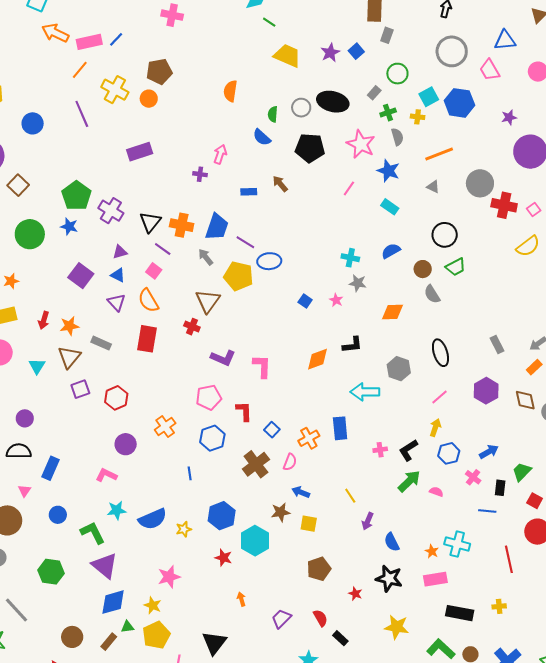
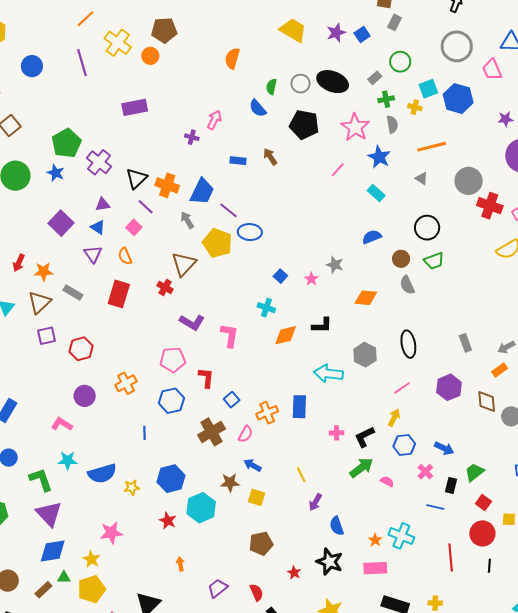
cyan cross: (350, 258) -> (266, 308), moved
orange semicircle: (148, 300) -> (125, 256), size x0.7
blue arrow: (489, 452) -> (444, 448), turned 48

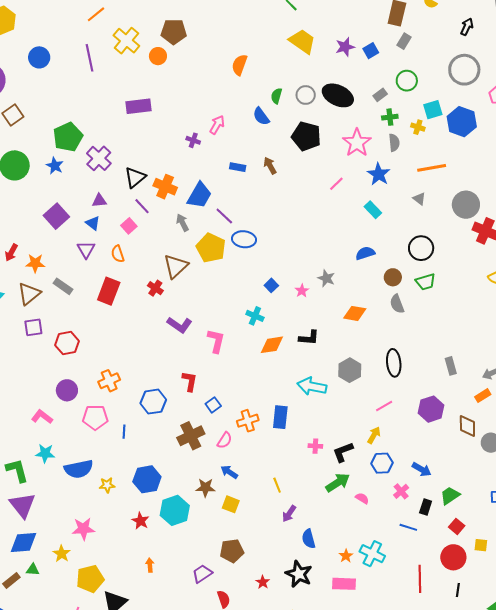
pink pentagon: (173, 360) -> (95, 417), moved
purple trapezoid: (218, 588) -> (202, 574), moved
yellow pentagon: (92, 589) -> (90, 579), moved

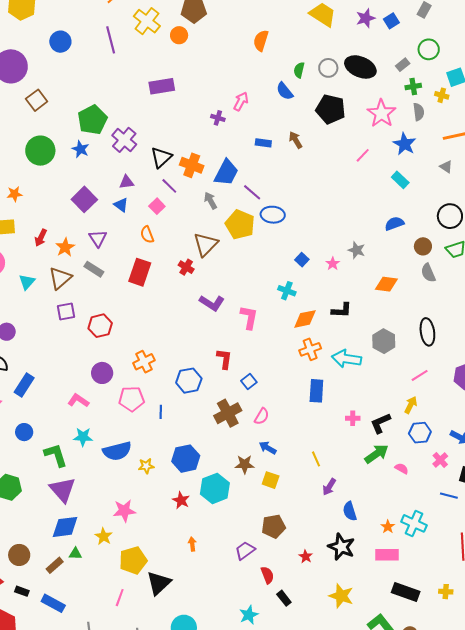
purple triangle: (86, 250) -> (98, 238), moved
orange star: (35, 263) -> (65, 247), turned -30
orange cross: (248, 421) -> (310, 349), moved

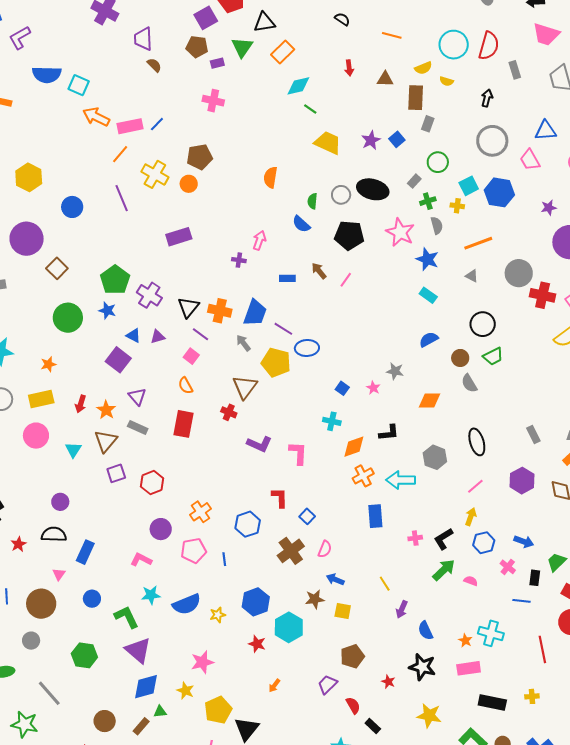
pink line: (363, 155) -> (346, 280), moved
blue triangle: (121, 205) -> (133, 336), moved
orange arrow: (192, 544) -> (274, 686), turned -128

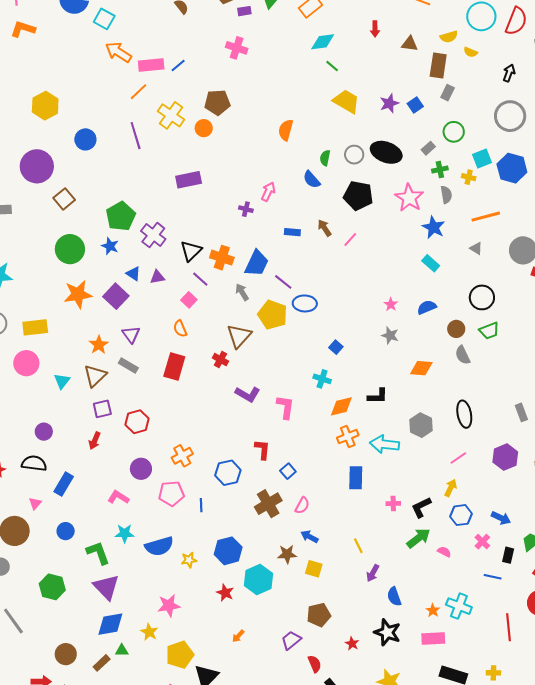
orange star: (48, 364) -> (78, 294), moved, size x1.8
pink star: (373, 388) -> (391, 304), moved
red arrow: (81, 404) -> (95, 441), moved

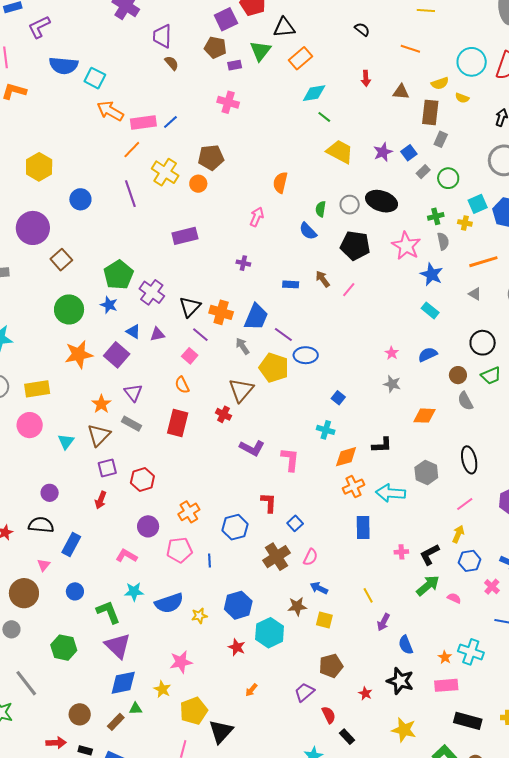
gray rectangle: (428, 148) -> (423, 172), moved
pink arrow: (268, 192) -> (257, 217), moved

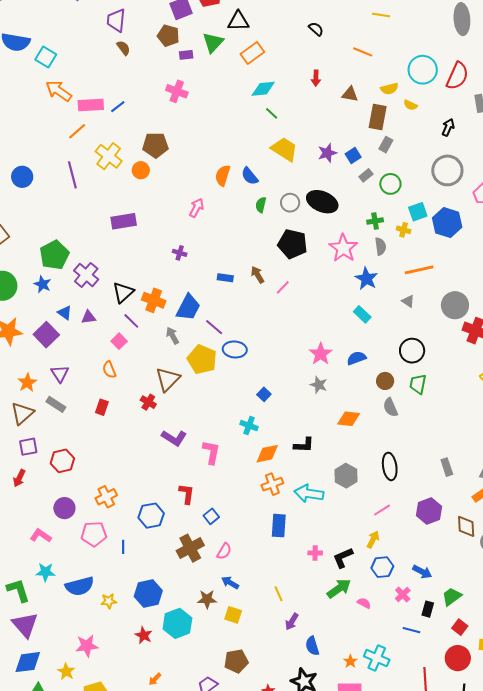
blue semicircle: (308, 231) -> (250, 176), moved
pink star: (392, 353) -> (321, 354), size x1.6
green trapezoid: (491, 376) -> (418, 384), turned 120
red rectangle: (178, 423) -> (102, 407), size x0.6

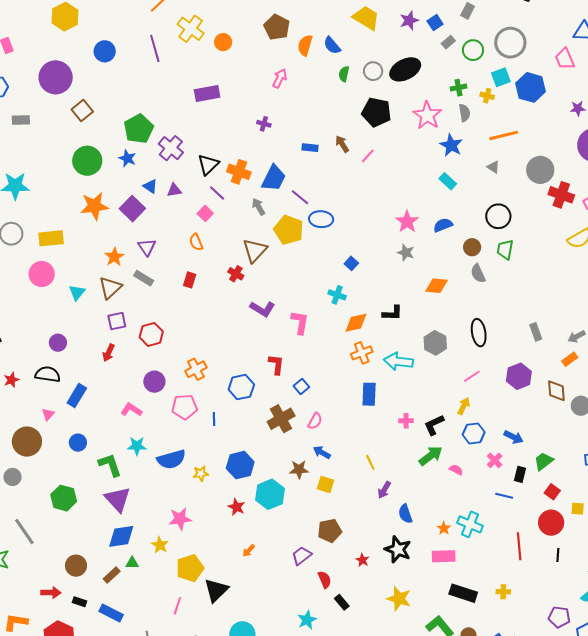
brown pentagon: (155, 145) -> (277, 27), moved, turned 30
gray circle: (447, 170) -> (510, 43), moved
black ellipse: (322, 202) -> (405, 69), turned -48

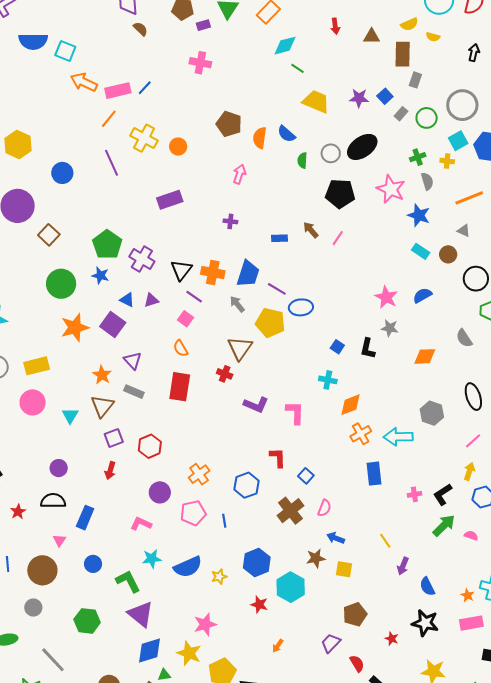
purple star: (409, 21) -> (359, 98), turned 30
brown circle: (472, 247) -> (448, 254), moved
red rectangle: (190, 280) -> (180, 387), size x1.8
black L-shape: (392, 313) -> (368, 349), moved, turned 110
yellow star: (160, 545) -> (189, 653), size x1.4

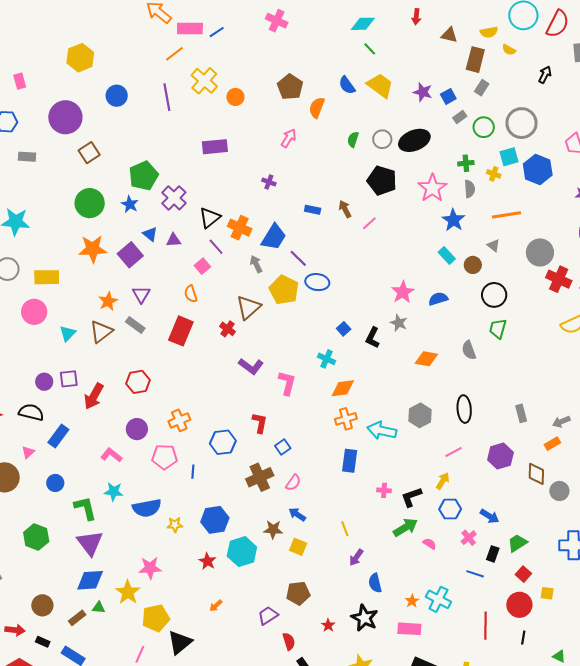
blue semicircle: (286, 134) -> (347, 85), moved
purple square: (114, 438) -> (69, 379), moved
red arrow: (110, 471) -> (94, 396), size x1.5

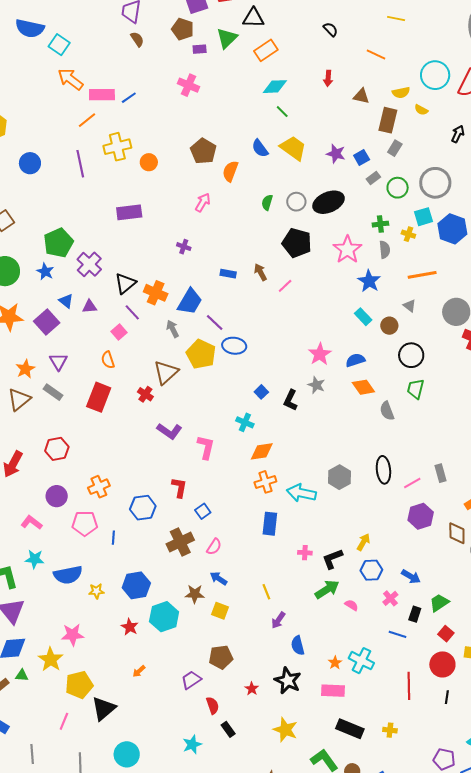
yellow cross: (204, 81) -> (117, 147), turned 36
orange diamond: (426, 359) -> (363, 387), moved, turned 45
pink line: (454, 452) -> (412, 483), moved

